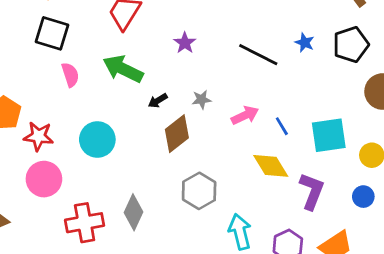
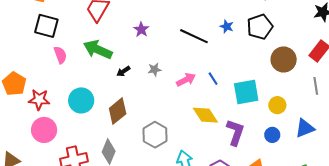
blue line: (282, 126) -> (213, 79), moved
brown diamond: (177, 134) -> (118, 111), moved

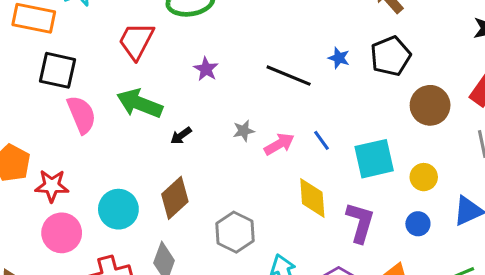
pink semicircle: (60, 55) -> (82, 115), size x1.4
gray star: (155, 70) -> (244, 131), moved
cyan circle: (81, 100) -> (118, 209), moved
yellow diamond: (205, 115) -> (312, 198), turned 32

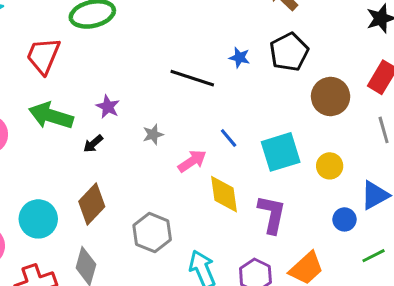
purple star: (206, 69) -> (108, 107), moved
pink arrow: (279, 144) -> (192, 161), moved
blue circle: (418, 224) -> (345, 219), moved

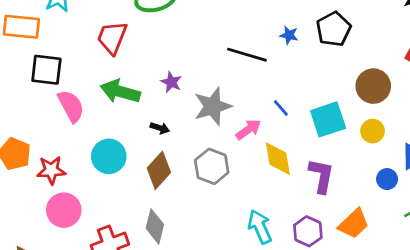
brown circle: (331, 96) -> (373, 86), moved
gray star: (153, 134) -> (213, 106), size x2.0
black arrow: (93, 144) -> (160, 128), moved, turned -120
cyan circle: (38, 219) -> (109, 156), moved
gray hexagon: (152, 233) -> (212, 166), moved

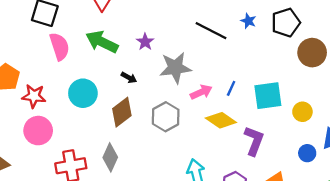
brown circle: (373, 86) -> (312, 53), moved
blue line: (281, 108) -> (231, 88), moved, turned 56
yellow diamond: (278, 159) -> (221, 120), turned -56

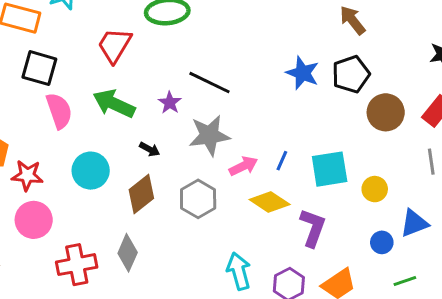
blue star: (248, 21) -> (303, 73), size x1.6
black line: (211, 31) -> (209, 83), moved

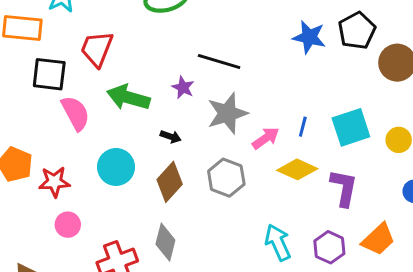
red trapezoid: (115, 45) -> (97, 49), moved
pink circle: (34, 220) -> (68, 225), size x0.7

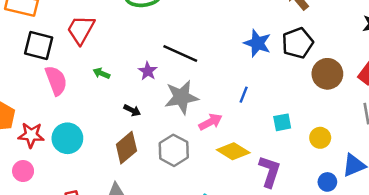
green arrow: (128, 97) -> (101, 73), size x0.5
blue line: (303, 127) -> (244, 95), moved
cyan square: (351, 127) -> (282, 122), size x0.6
cyan circle: (116, 167) -> (67, 138), moved
pink circle: (68, 225) -> (23, 171), moved

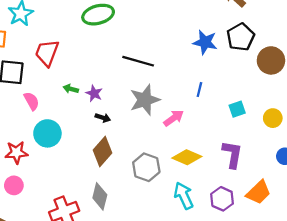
purple star: (148, 71) -> (94, 93), moved
pink semicircle: (56, 81) -> (32, 101), size x0.7
cyan circle: (67, 138) -> (47, 133), moved
gray hexagon: (174, 150) -> (146, 167), moved
yellow diamond: (233, 151) -> (187, 157), moved

